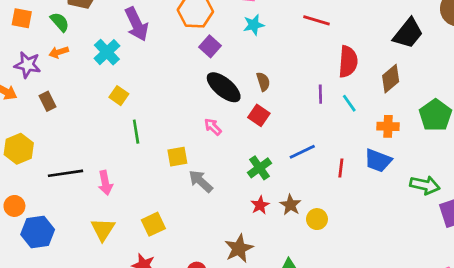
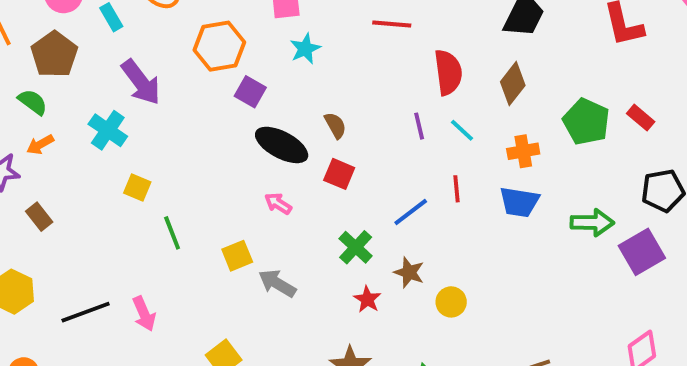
red line: (341, 168) -> (457, 189), moved
brown star: (290, 205) -> (409, 272), moved

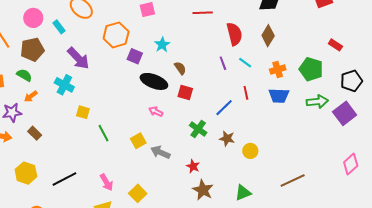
cyan star: (305, 49) -> (162, 45), moved
brown pentagon: (54, 54) -> (32, 49), turned 30
green pentagon: (586, 122) -> (311, 69), moved
red star: (367, 299) -> (193, 166), moved
pink arrow: (144, 314) -> (106, 182), moved

